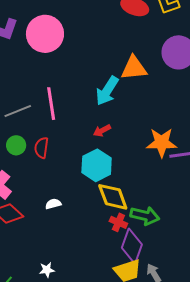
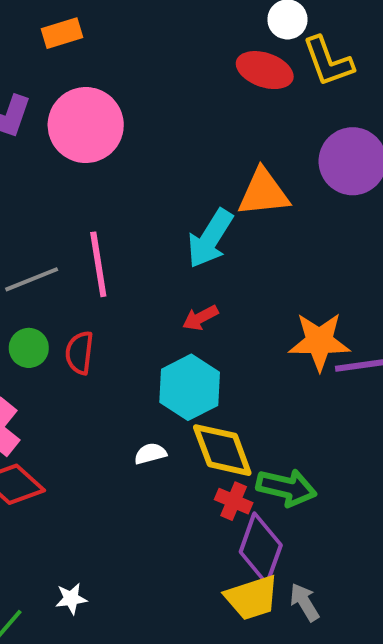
white semicircle: (53, 204) -> (150, 454), moved
white star: (47, 270) -> (71, 599), moved

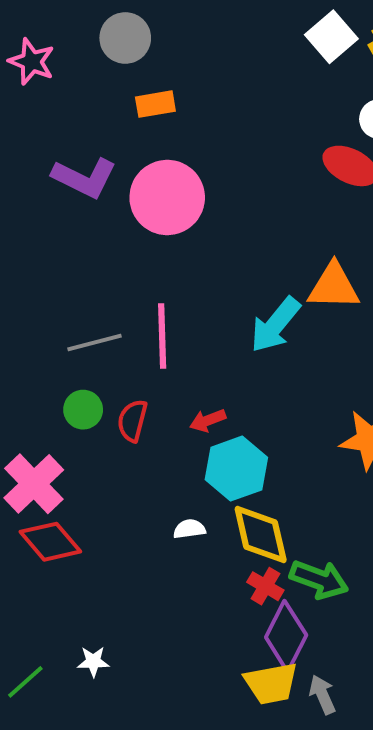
red arrow: (200, 318) -> (208, 420), moved

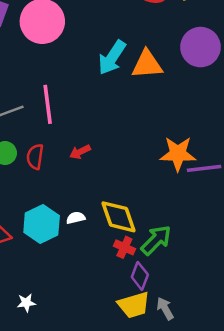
cyan arrow: (275, 325) -> (112, 58), moved
cyan hexagon: (236, 469) -> (42, 224), moved
green arrow: (319, 579) -> (156, 240), turned -60
purple diamond: (286, 636) -> (140, 276), size x0.7

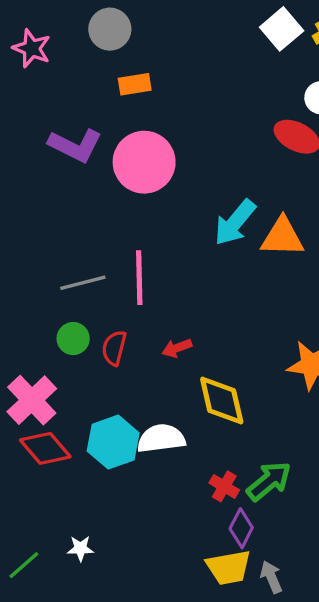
yellow diamond: (118, 217) -> (222, 400), moved
white semicircle: (76, 218) -> (161, 438), size x1.8

